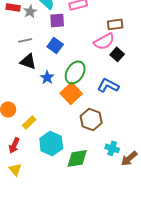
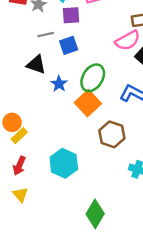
gray line: (25, 40) -> (46, 34), moved
blue square: (55, 45) -> (69, 45), turned 35
yellow rectangle: (29, 122) -> (19, 136), moved
green diamond: (77, 158) -> (95, 214), moved, turned -50

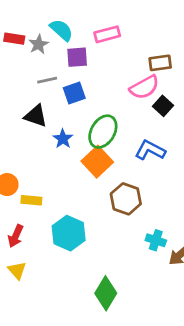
yellow rectangle: (19, 136) -> (31, 200), moved, turned 49

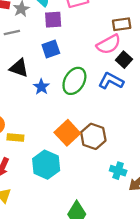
gray line: (47, 80) -> (12, 33), moved
blue L-shape: (150, 150) -> (111, 81), moved
orange square: (97, 162) -> (67, 133), moved

